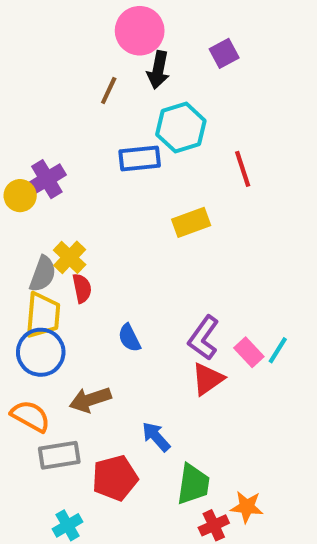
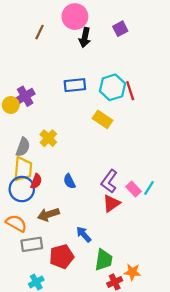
brown line: (109, 90) -> (39, 32), moved
cyan hexagon: (181, 128) -> (112, 87), moved
yellow rectangle: (191, 222) -> (103, 119), turned 54
yellow cross: (70, 257) -> (48, 138), moved
red semicircle: (82, 288) -> (36, 181), moved, turned 32

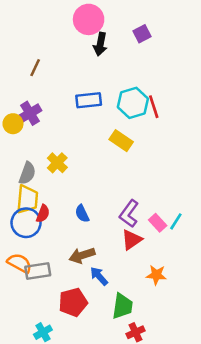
brown line: (39, 32) -> (35, 68), moved
brown arrow: (48, 214) -> (82, 255), moved
gray rectangle: (32, 244) -> (38, 271), moved
orange star: (132, 272) -> (156, 275), moved

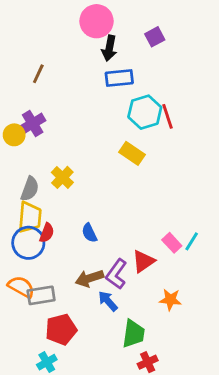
blue rectangle: (89, 100) -> (119, 78), moved
purple L-shape: (129, 214) -> (116, 274), moved
red pentagon: (73, 302) -> (61, 329), moved

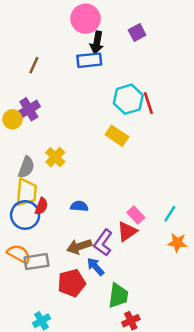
blue rectangle: (119, 78) -> (89, 60), moved
blue semicircle: (89, 233) -> (79, 206), turned 120
pink rectangle: (172, 243) -> (136, 215), moved
orange star: (170, 300) -> (177, 243), moved
red pentagon: (61, 329) -> (72, 283), moved

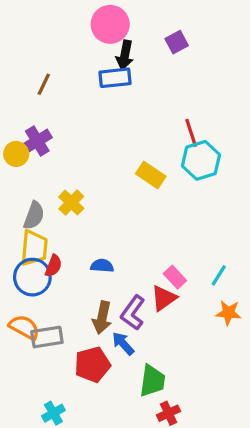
cyan hexagon: (128, 99) -> (201, 160), moved
brown arrow: (79, 246) -> (102, 318), turned -60

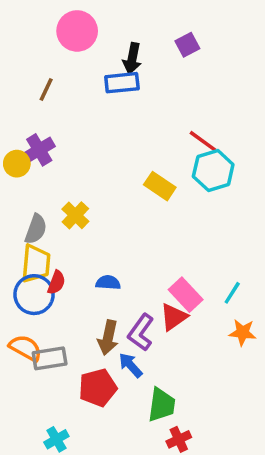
pink circle: (110, 24) -> (77, 31), moved
red line: (191, 133) -> (203, 141), turned -36
pink rectangle: (175, 277) -> (186, 295), size x1.4

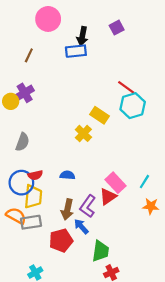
yellow cross: (75, 215) -> (83, 133), moved
yellow trapezoid: (36, 264) -> (33, 197), moved
red semicircle: (56, 283) -> (35, 175), turned 56

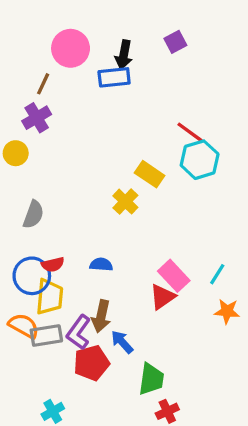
pink circle: (48, 19) -> (71, 48), moved
purple cross: (25, 93) -> (37, 118), moved
purple L-shape: (88, 206) -> (79, 332), moved

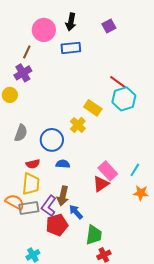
black arrow: (124, 55) -> (71, 22), moved
blue circle: (32, 276) -> (52, 140), moved

